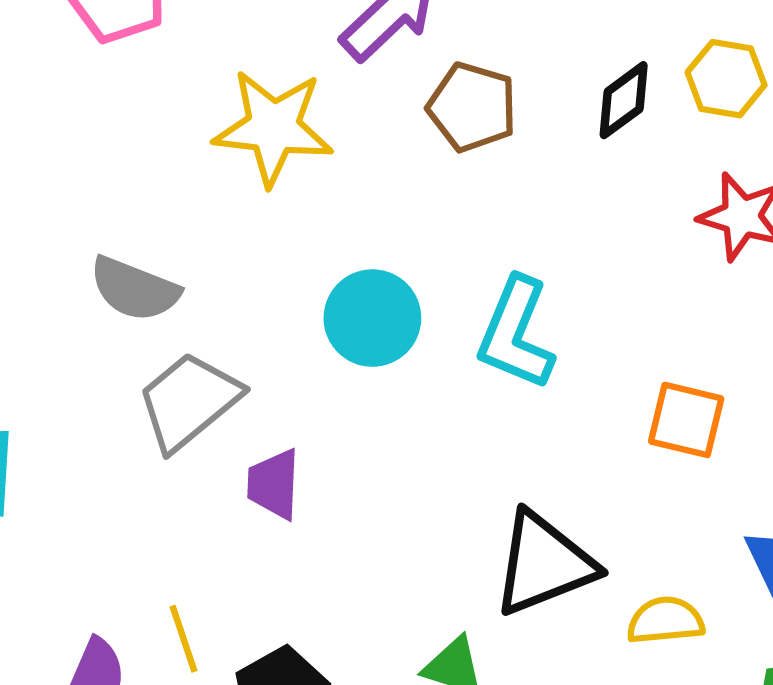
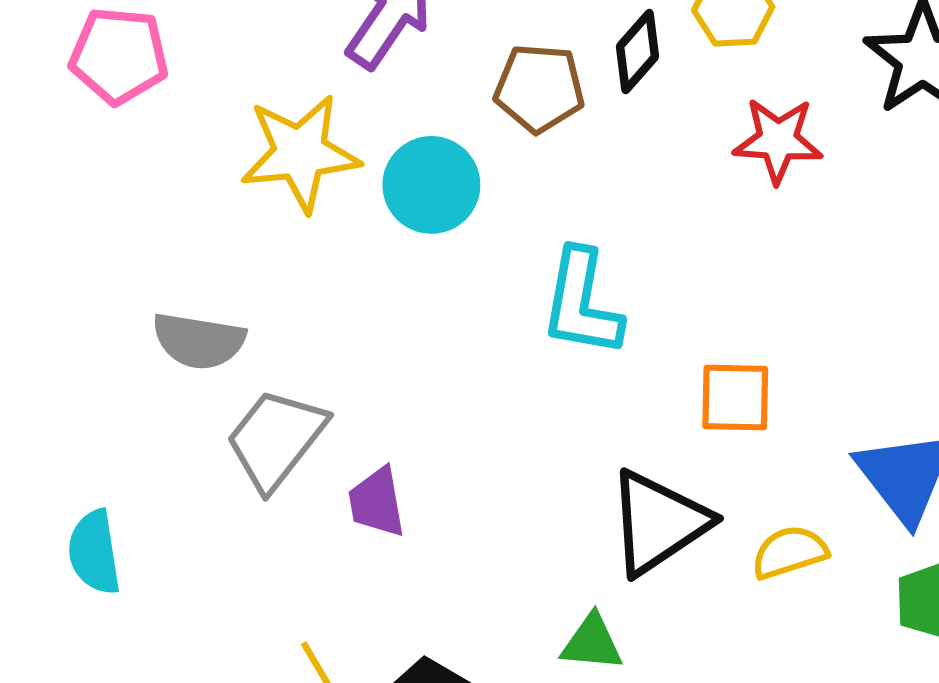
brown pentagon: (472, 107) -> (539, 88), moved
cyan circle: (372, 318) -> (431, 185), moved
orange square: (686, 420) -> (735, 398), moved

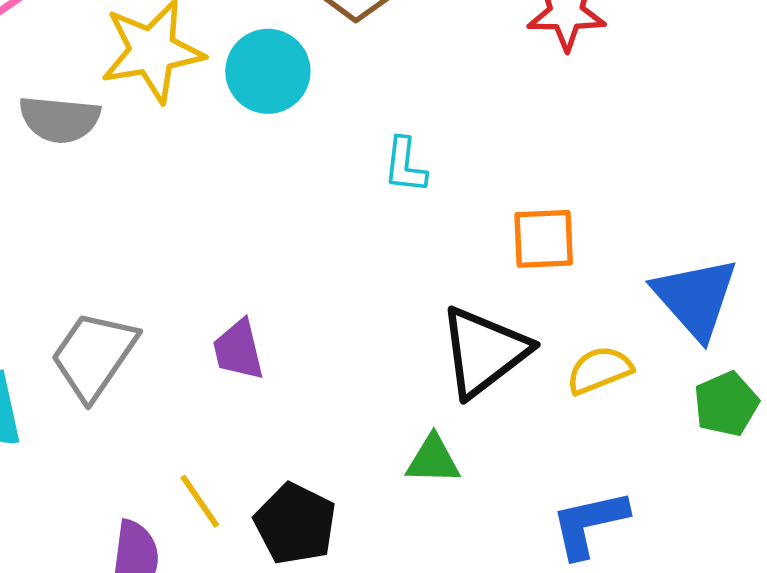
cyan L-shape: (582, 303) -> (405, 165), size x0.6
gray semicircle: (199, 341) -> (60, 119), moved
gray trapezoid: (276, 439) -> (94, 355), moved

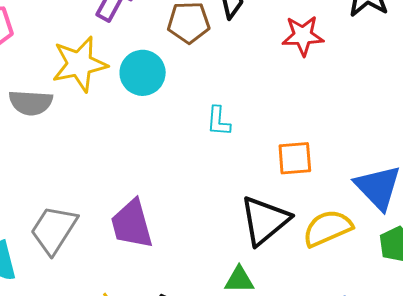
purple trapezoid: (238, 350) -> (132, 224), size x1.5
yellow semicircle: (600, 370) -> (328, 228), size x1.4

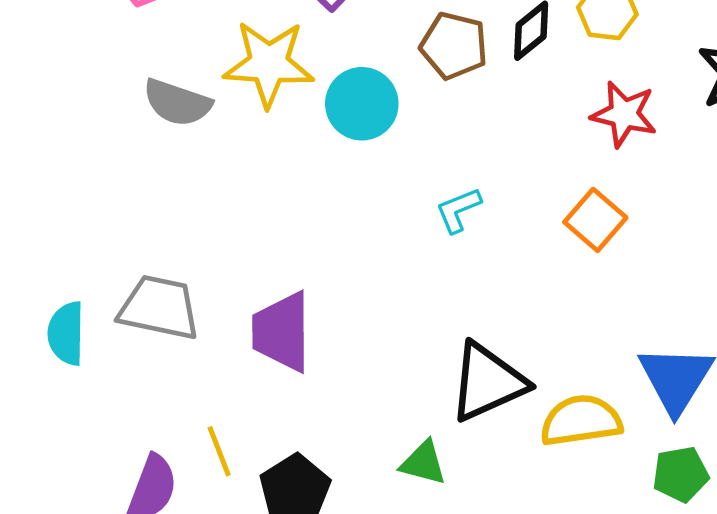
cyan L-shape: (219, 121) -> (458, 210), turned 48
orange square: (295, 158) -> (595, 220), moved, turned 30
gray trapezoid: (54, 230) -> (159, 308), turned 54

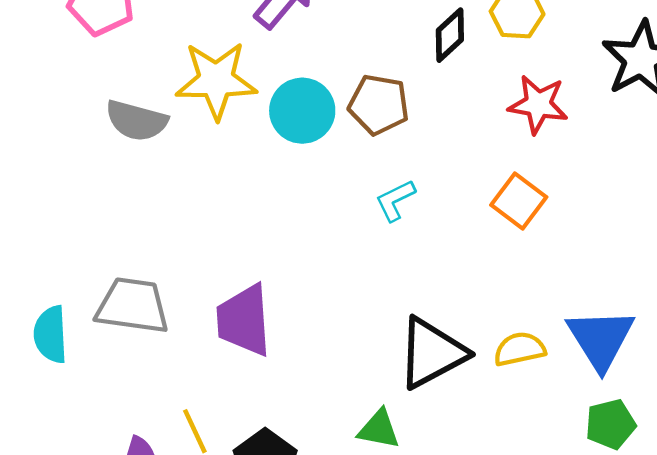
brown pentagon: (454, 46) -> (379, 105), moved
yellow semicircle: (581, 421) -> (520, 349), moved, size x0.7

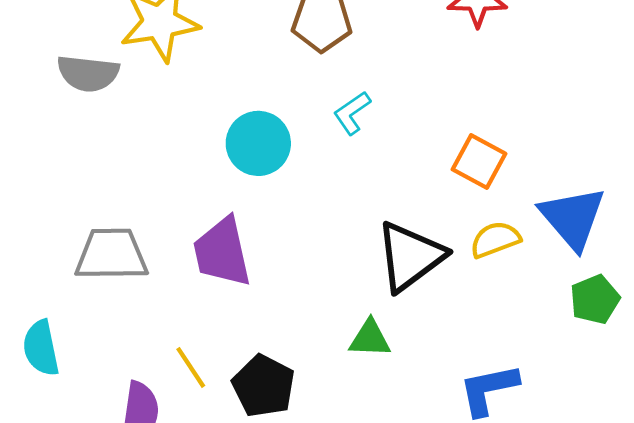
cyan circle: (302, 111) -> (258, 143), moved
orange square: (519, 201) -> (479, 162), moved
cyan semicircle: (51, 335) -> (41, 348), moved

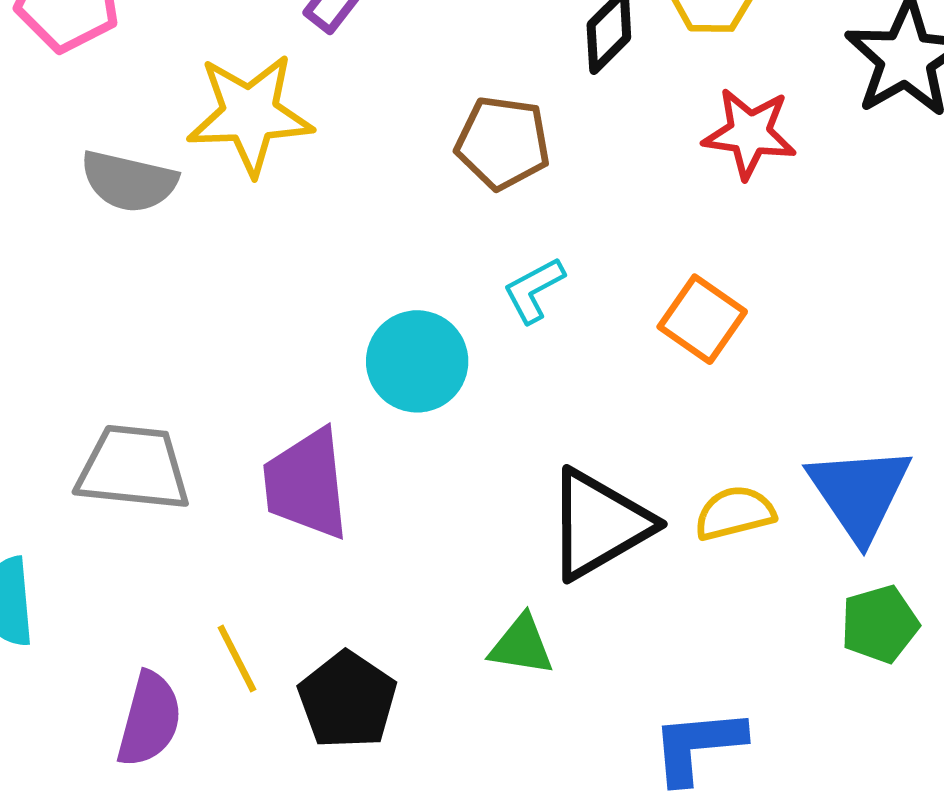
cyan circle: (258, 143) -> (417, 361), moved
orange square: (479, 162) -> (702, 319), moved

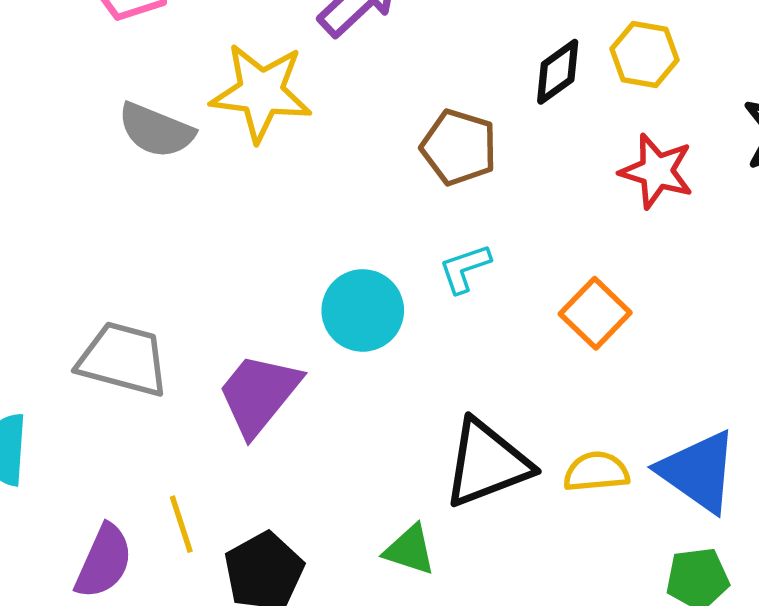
purple trapezoid: (306, 484) -> (259, 394), turned 36
blue triangle: (859, 493) -> (698, 472), turned -30

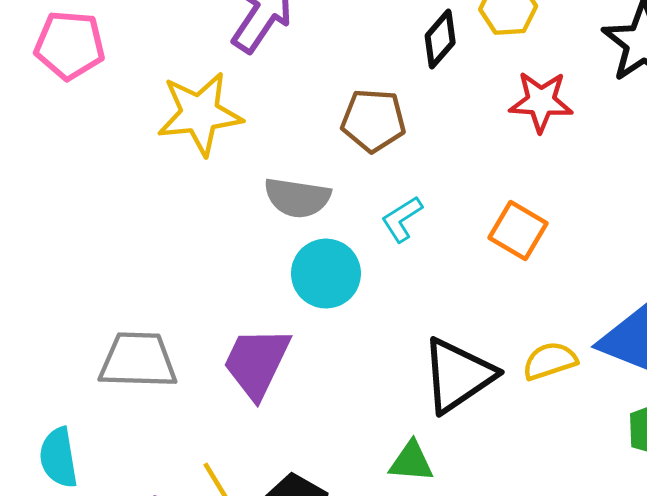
gray semicircle: (156, 130) -> (297, 198), moved

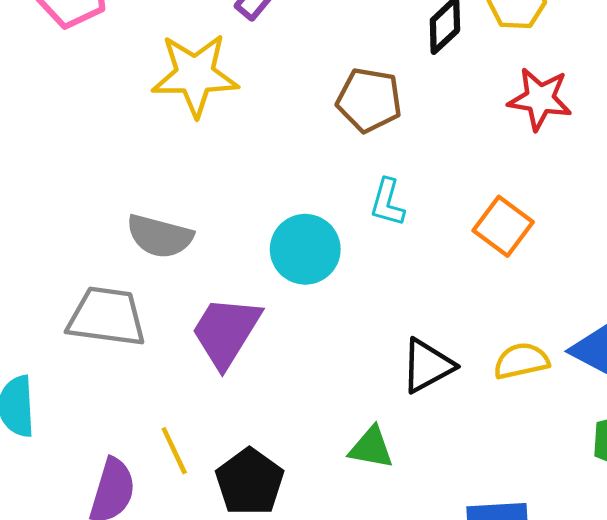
gray semicircle: (297, 198) -> (160, 236), moved
cyan L-shape: (402, 219) -> (387, 202), turned -48
black triangle: (458, 375) -> (427, 366), size x0.7

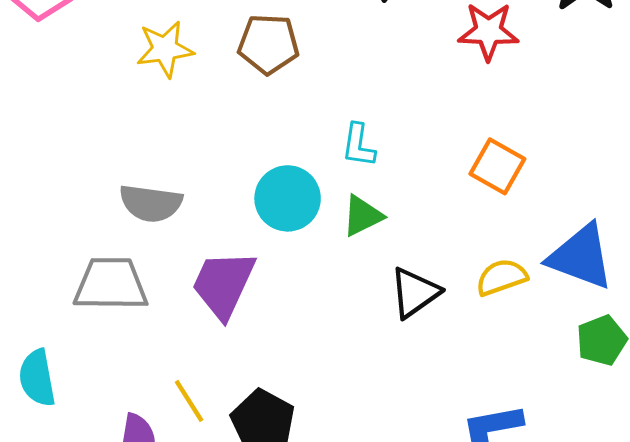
yellow star: (195, 75) -> (165, 49), size x0.7
brown pentagon: (369, 100) -> (268, 44), moved
orange square: (503, 226) -> (497, 166), moved
green triangle: (371, 448) -> (363, 216), moved, turned -30

